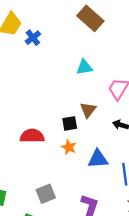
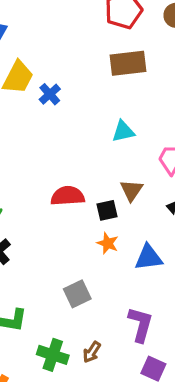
brown rectangle: (90, 18) -> (128, 63), turned -45
red semicircle: (32, 136) -> (68, 196), moved
gray square: (46, 194) -> (77, 294), moved

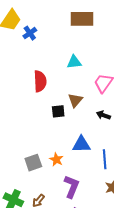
red semicircle: (68, 196) -> (40, 81), moved, turned 85
orange star: (108, 243) -> (56, 159), moved

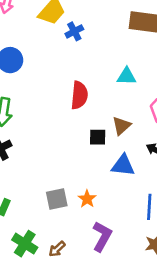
blue triangle: (81, 144) -> (123, 165), moved

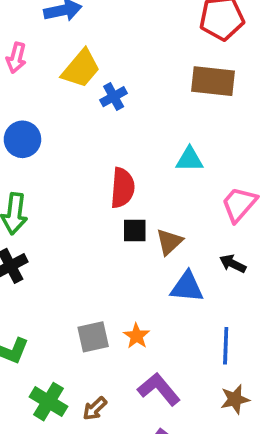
brown triangle: (121, 126) -> (169, 242), moved
black square: (98, 137) -> (135, 230), moved
purple L-shape: (102, 236) -> (159, 389), turned -68

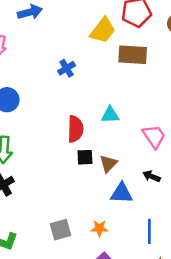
yellow trapezoid: (81, 69) -> (103, 30), moved
cyan triangle: (189, 159) -> (110, 115), moved
pink trapezoid: (239, 204) -> (154, 136), turned 108
orange star: (136, 336) -> (99, 228), moved, turned -30

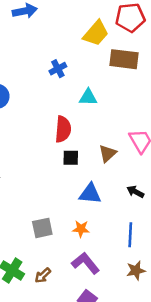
cyan triangle: (110, 115) -> (88, 97), moved
brown triangle: (108, 164) -> (108, 153), moved
black arrow: (151, 176) -> (135, 192), moved
blue triangle: (122, 193) -> (90, 194), moved

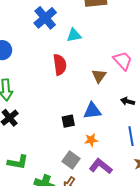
blue cross: (58, 69) -> (45, 18), size x1.6
black square: (71, 158) -> (68, 121), moved
gray square: (42, 228) -> (71, 160), moved, turned -30

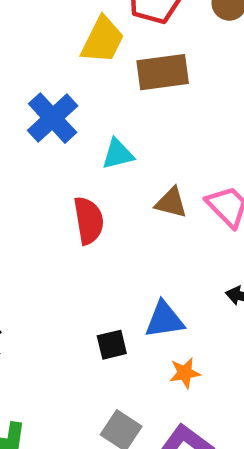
brown triangle: (99, 76) -> (171, 203), moved, turned -49
orange star: (91, 140) -> (185, 373), moved

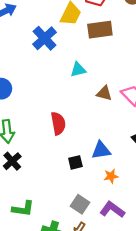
blue cross: (53, 118) -> (45, 38), moved
red semicircle: (89, 220) -> (58, 123), moved

